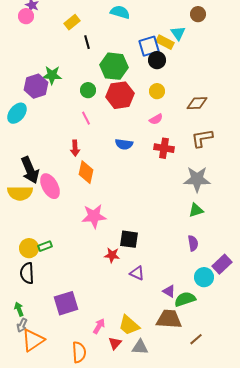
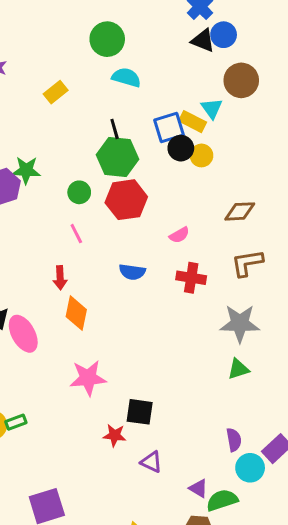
brown circle: (198, 14) -> (241, 80), size x1.5
black line: (87, 42) -> (115, 129), moved
yellow circle: (157, 91) -> (201, 155), moved
purple semicircle: (193, 243) -> (234, 440), moved

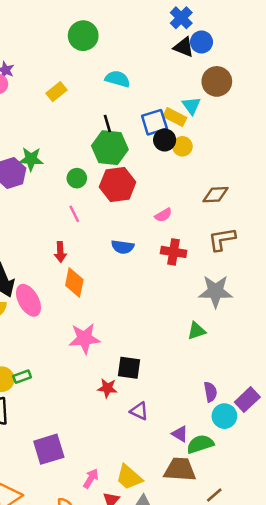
green circle: (107, 39) -> (83, 36), moved
green triangle: (238, 369) -> (196, 331), moved

